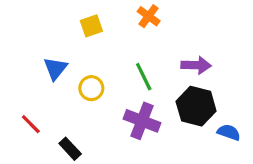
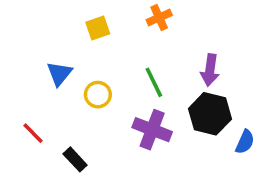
orange cross: (149, 16) -> (159, 18), turned 30
purple arrow: (196, 65) -> (210, 70), turned 96
blue semicircle: (229, 132) -> (245, 142), turned 95

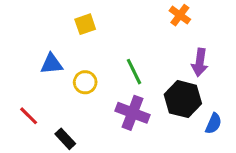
orange cross: (159, 18) -> (180, 15), moved, turned -30
purple arrow: (210, 70) -> (200, 62), moved
blue triangle: (59, 74) -> (52, 64), turned 45

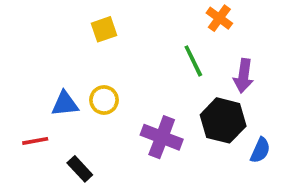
blue triangle: (52, 64) -> (65, 104), moved
green line: (134, 72) -> (193, 61), moved
red line: (29, 116) -> (35, 141), turned -55

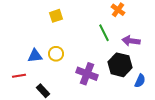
purple arrow: (244, 76) -> (131, 41), turned 90

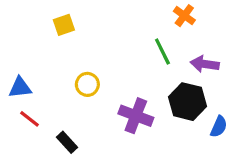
yellow square: (56, 16) -> (64, 25), moved
blue triangle: (35, 56) -> (20, 88), moved
red line: (19, 76) -> (29, 119), turned 48

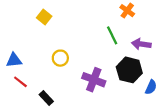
yellow square: (64, 25) -> (44, 17), turned -32

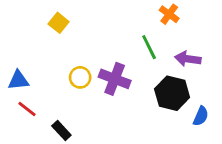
purple cross: (94, 80) -> (115, 79), moved

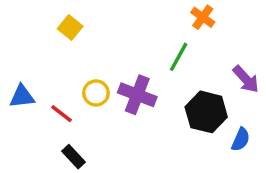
green line: (149, 47) -> (179, 57), turned 55
purple arrow: (188, 59) -> (246, 79), moved, turned -140
red line: (27, 109) -> (62, 114), moved

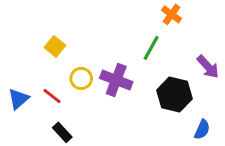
yellow square: (70, 28) -> (55, 46), moved
blue triangle: (22, 96) -> (19, 99), moved, turned -35
blue semicircle: (241, 139) -> (202, 129), moved

